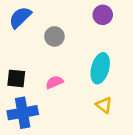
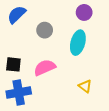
cyan ellipse: (100, 68) -> (78, 43), moved
pink semicircle: (54, 82) -> (45, 68), size x1.5

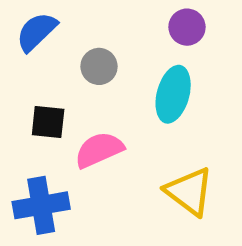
black square: (13, 64) -> (48, 122), moved
yellow triangle: (85, 86) -> (189, 191), size x1.6

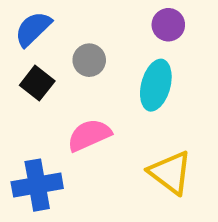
black square: (48, 122) -> (37, 83), moved, turned 32

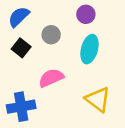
purple circle: (168, 25) -> (86, 14), moved

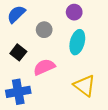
black square: (21, 48) -> (18, 52), moved

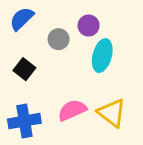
purple circle: (74, 12) -> (89, 26), moved
pink semicircle: (44, 67) -> (72, 110), moved

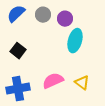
gray circle: (59, 39) -> (43, 15), moved
yellow triangle: (112, 113) -> (82, 83), size x0.7

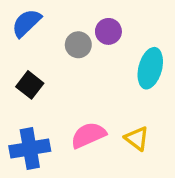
gray circle: (43, 15) -> (78, 45), moved
cyan ellipse: (75, 41) -> (150, 68), moved

